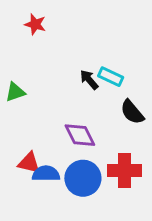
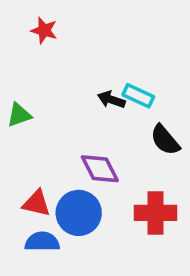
black arrow: (89, 80) -> (111, 100), turned -30
blue semicircle: (46, 174) -> (42, 242), moved
blue circle: (83, 178) -> (79, 213), moved

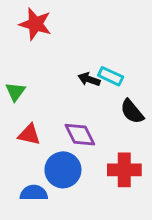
red star: (44, 30) -> (35, 24), size x1.5
green triangle: (19, 115) -> (15, 92), turned -35
red triangle: (36, 203) -> (29, 135), moved

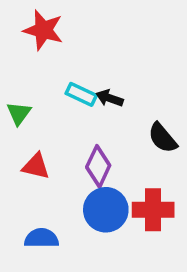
cyan rectangle: (111, 76) -> (81, 94), moved
purple diamond: (80, 135) -> (98, 166), turned 52
blue circle: (63, 170) -> (106, 210), moved

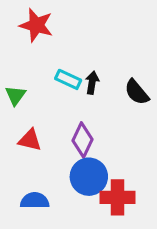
black arrow: (110, 98) -> (92, 83), turned 80
black semicircle: (163, 138) -> (137, 92), moved
red cross: (153, 210) -> (118, 197), moved

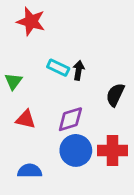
black semicircle: (137, 92) -> (115, 95), moved, turned 65
purple diamond: (82, 140) -> (70, 119), turned 48
red cross: (118, 197) -> (112, 150), moved

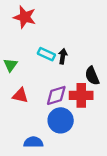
black semicircle: (115, 95) -> (92, 76), turned -48
red cross: (112, 150) -> (81, 95), moved
blue semicircle: (30, 171) -> (33, 142), moved

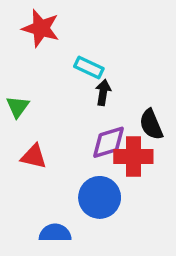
cyan rectangle: (46, 54) -> (89, 67), moved
purple diamond: (56, 95) -> (108, 142), moved

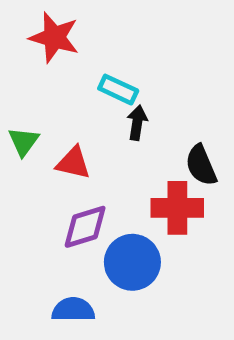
purple diamond: (108, 142) -> (85, 227), moved
red triangle: (34, 156) -> (73, 163), moved

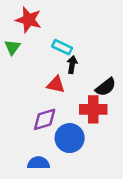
green triangle: (24, 142) -> (12, 47), moved
red triangle: (73, 163) -> (56, 85), moved
black semicircle: (201, 165) -> (106, 87), turned -105

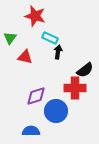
red star: (29, 20) -> (35, 16), moved
red triangle: (56, 85) -> (25, 57), moved

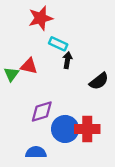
red star: (35, 16) -> (41, 18), turned -30
green triangle: (10, 38) -> (11, 74), moved
red cross: (75, 88) -> (87, 129), moved

